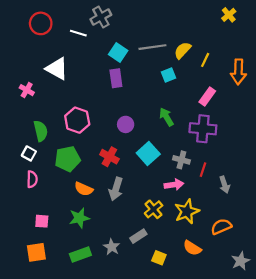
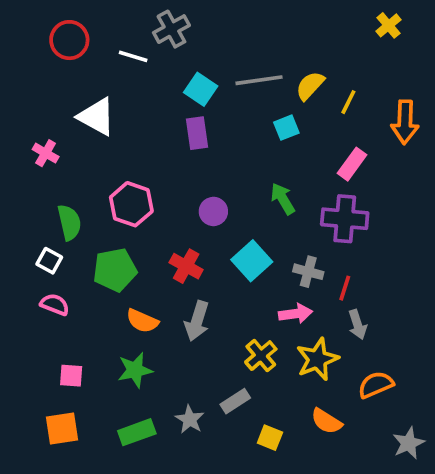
pink semicircle: (32, 179) -> (55, 304), turned -70
gray arrow: (224, 185) -> (357, 325), moved

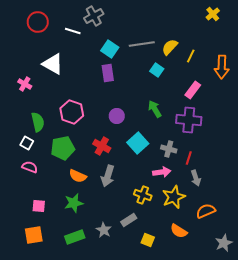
cyan square: (286, 128) -> (157, 70), turned -32
yellow cross: (261, 356) -> (143, 195), turned -30

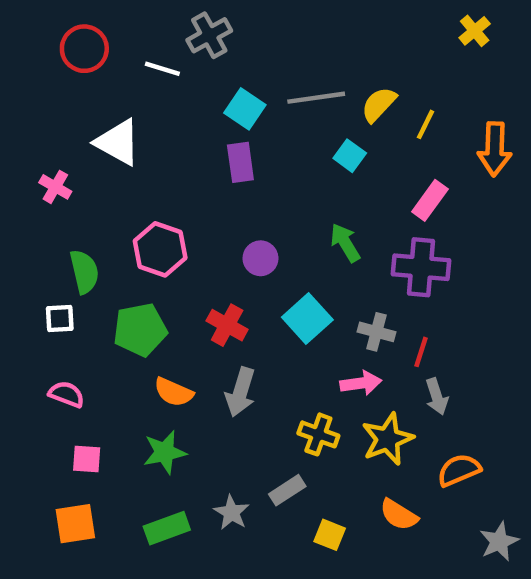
white square: (27, 143) -> (60, 318), turned -32
pink semicircle: (30, 167) -> (66, 394), moved

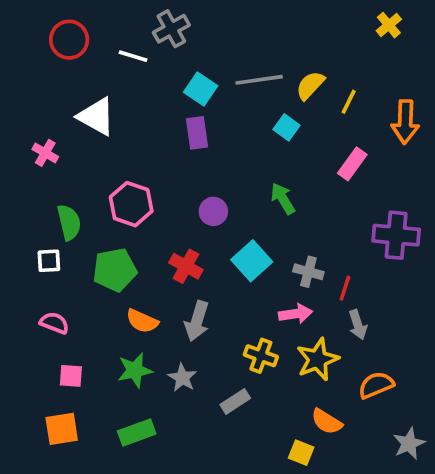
purple cross: (421, 267) -> (396, 235), moved
gray star: (231, 512) -> (182, 378), moved
yellow square: (330, 535) -> (301, 453), moved

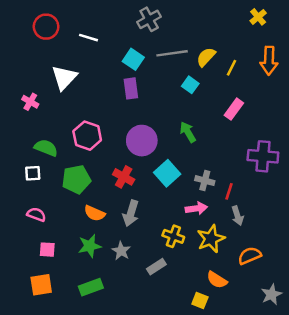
gray cross: (171, 29) -> (149, 19), moved
white triangle: (96, 116) -> (64, 78), turned 44
orange arrow: (405, 122) -> (269, 61), moved
purple circle: (213, 211) -> (142, 141), size x1.6
green semicircle: (69, 222) -> (46, 148), turned -55

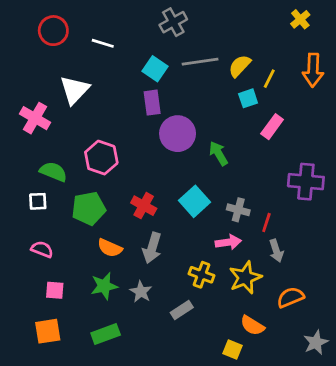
cyan square: (190, 85) -> (248, 98), moved, turned 35
pink cross: (30, 102) -> (35, 118), size x1.5
purple circle: (142, 141) -> (178, 134), moved

